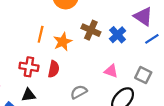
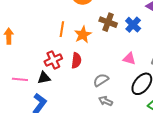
red cross: (29, 67) -> (53, 60), turned -30
black triangle: (29, 95) -> (44, 78), moved

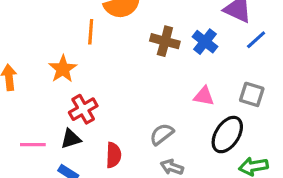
orange line: (62, 29) -> (91, 32), moved
orange star: (83, 35) -> (63, 69), moved
red semicircle: (76, 60) -> (113, 155), moved

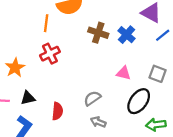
orange star: (63, 69) -> (15, 68), moved
red cross: (83, 109) -> (50, 54), moved

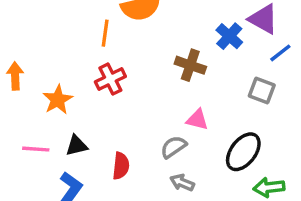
brown cross: (98, 33) -> (190, 65), moved
blue cross: (127, 35) -> (229, 36), moved
pink triangle: (124, 73) -> (197, 120), moved
gray square: (158, 74) -> (262, 90), moved

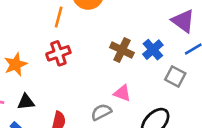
blue cross: (229, 36) -> (153, 50), moved

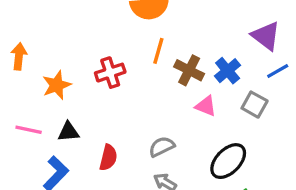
orange line: (59, 17) -> (158, 51), moved
pink triangle: (122, 93) -> (206, 106), moved

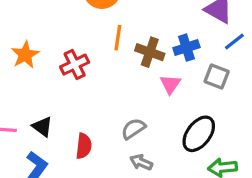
blue cross: (228, 71) -> (186, 48), turned 30
orange star: (57, 85) -> (25, 55), moved
pink triangle: (206, 106) -> (170, 84), turned 50
black triangle: (68, 132) -> (42, 127), turned 50

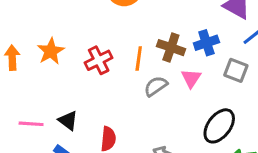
orange line: (118, 38) -> (139, 58), moved
gray semicircle: (133, 129) -> (156, 86), moved

